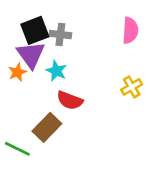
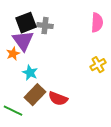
cyan star: (56, 71) -> (30, 73), moved
red semicircle: (70, 100) -> (58, 99), moved

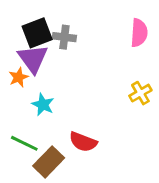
brown rectangle: (35, 95) -> (49, 162), moved
green line: (13, 111) -> (24, 143), moved

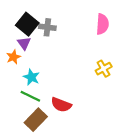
black square: (37, 33) -> (27, 24), turned -30
purple triangle: (33, 59) -> (24, 43), size x0.6
green line: (24, 143) -> (30, 96), moved

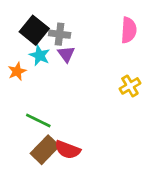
purple triangle: (24, 43) -> (66, 54), moved
cyan star: (31, 77) -> (40, 55), moved
red semicircle: (61, 105) -> (68, 150), moved

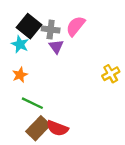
pink semicircle: (129, 30) -> (76, 26), moved, turned -145
cyan star: (40, 55) -> (20, 44), moved
orange star: (17, 71) -> (20, 75), moved

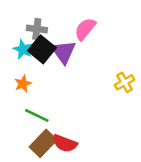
black square: (29, 26) -> (42, 49), moved
gray cross: (51, 29) -> (37, 29), moved
purple triangle: (56, 47) -> (64, 52), size x1.5

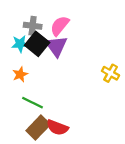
pink semicircle: (85, 29) -> (60, 26), moved
cyan star: (23, 49) -> (20, 44), turned -30
yellow cross: (125, 82) -> (111, 73), turned -30

